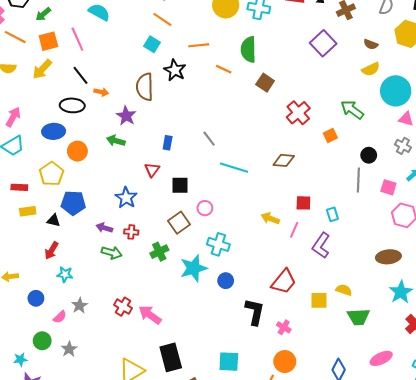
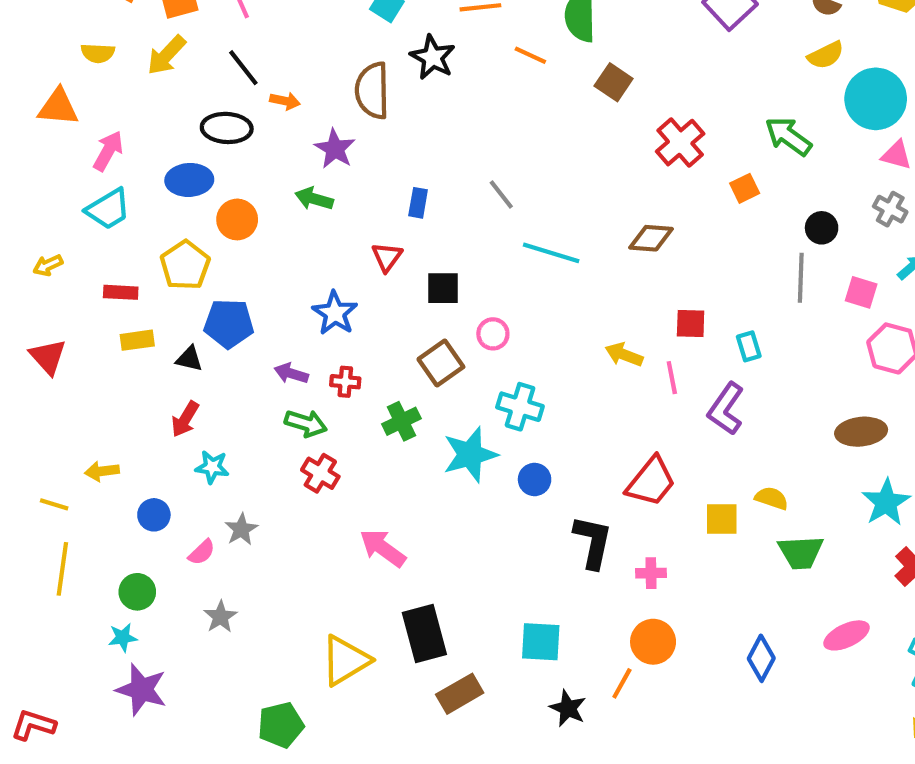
pink line: (294, 230) -> (672, 378), turned -35
red cross: (123, 307) -> (320, 473), moved
pink cross: (284, 327) -> (651, 573), turned -32
green circle: (42, 341) -> (137, 592), moved

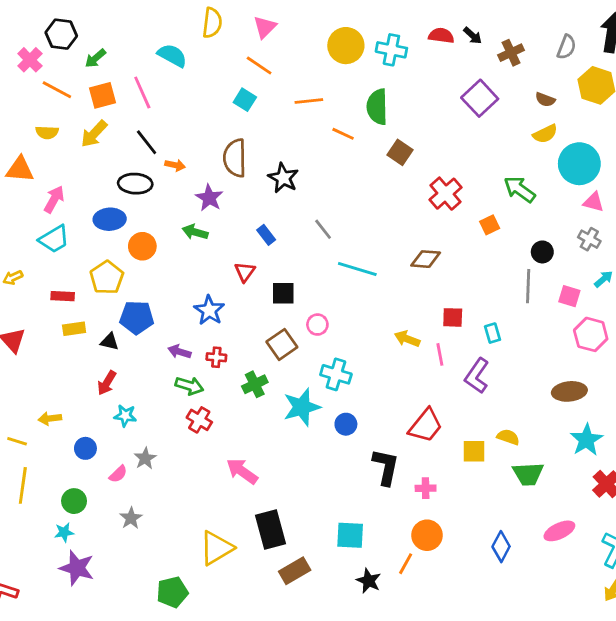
black star: (433, 57) -> (283, 178), moved
blue rectangle: (418, 203) -> (266, 235), turned -48

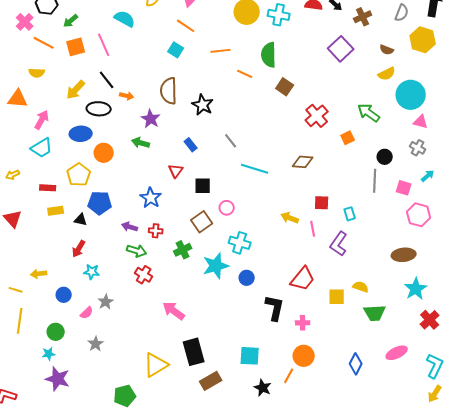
yellow arrow: (94, 134) -> (76, 90), moved

